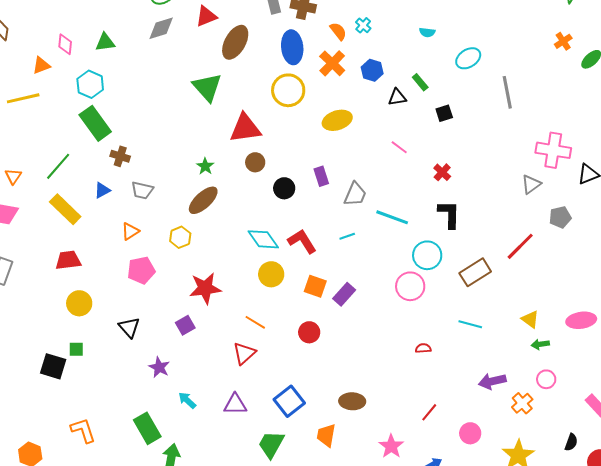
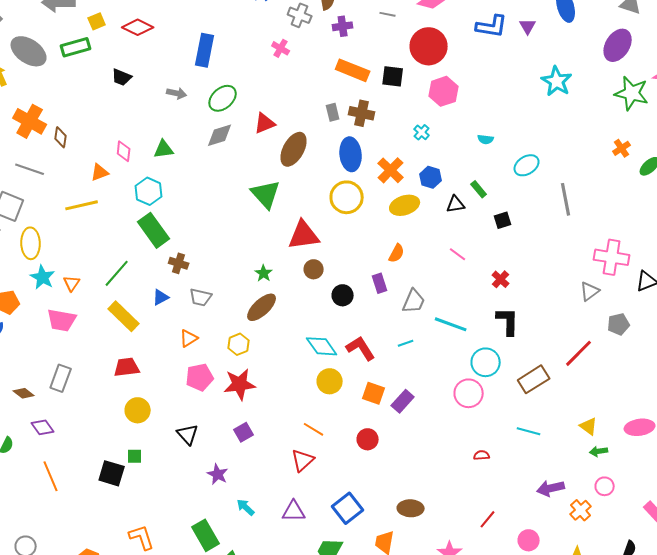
orange semicircle: (338, 31) -> (397, 253), moved, turned 66
yellow ellipse: (337, 120) -> (405, 205), moved
red star: (205, 288) -> (240, 384), moved

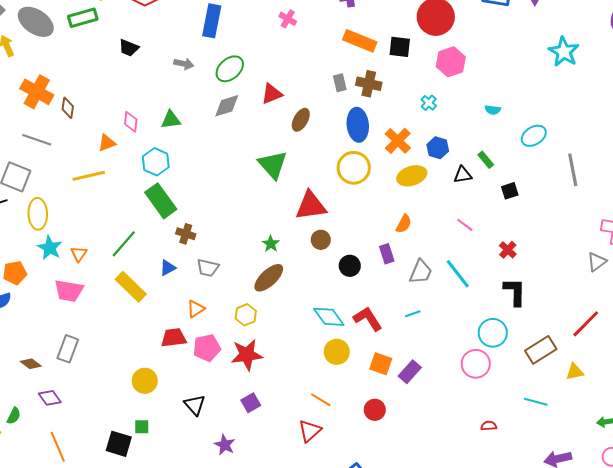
brown ellipse: (294, 149) -> (301, 120), size x0.7
cyan line: (451, 324) -> (458, 274), moved, turned 32
red trapezoid: (127, 367) -> (174, 338), moved
yellow triangle: (589, 426) -> (575, 372), moved, turned -48

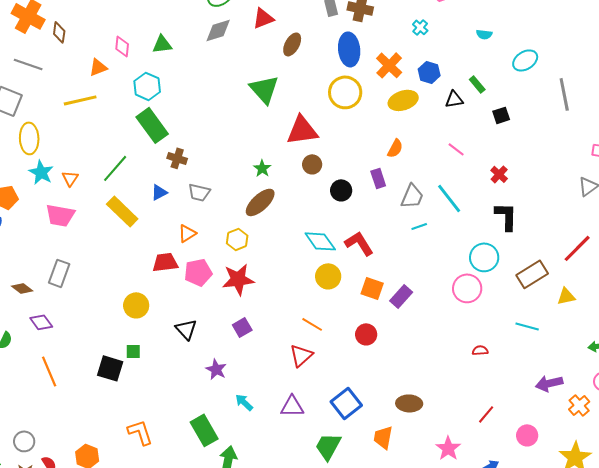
cyan line: (413, 314) -> (419, 226), moved

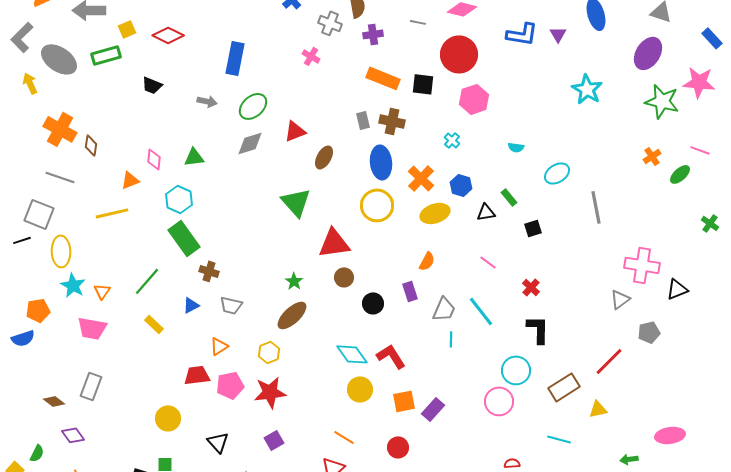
yellow rectangle: (122, 211) -> (154, 324), size x0.6
cyan line: (419, 226) -> (451, 339), turned -70
orange square: (372, 288) -> (404, 401), turned -30

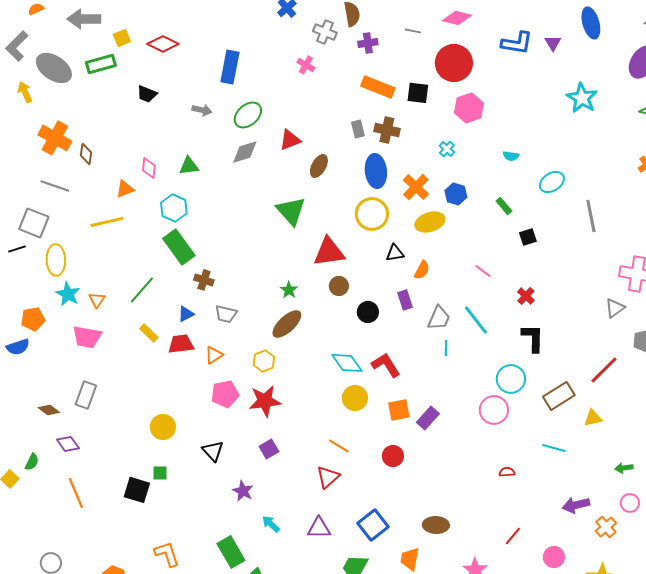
black triangle: (486, 212) -> (395, 253), moved
red trapezoid: (197, 375) -> (181, 344), moved

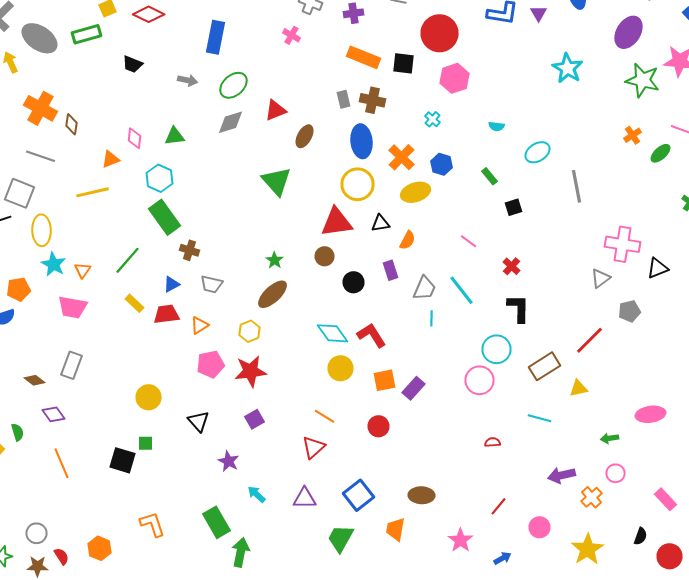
red triangle: (329, 252) -> (336, 222), moved
green semicircle: (32, 462) -> (18, 432), turned -42

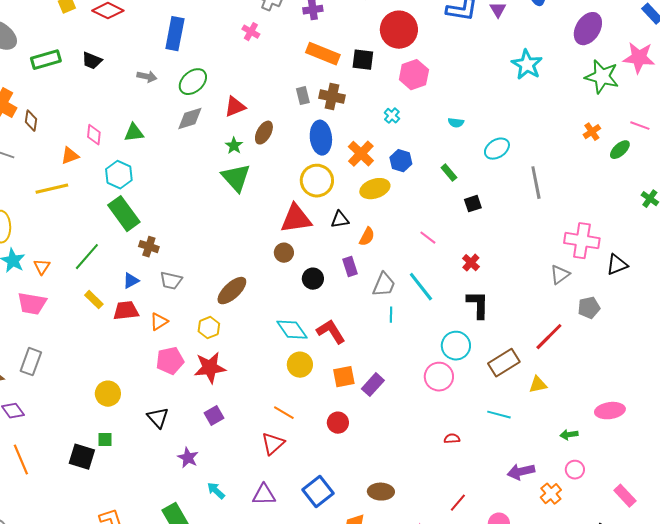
green rectangle: (86, 34) -> (46, 60), moved
green star: (274, 260) -> (234, 146), moved

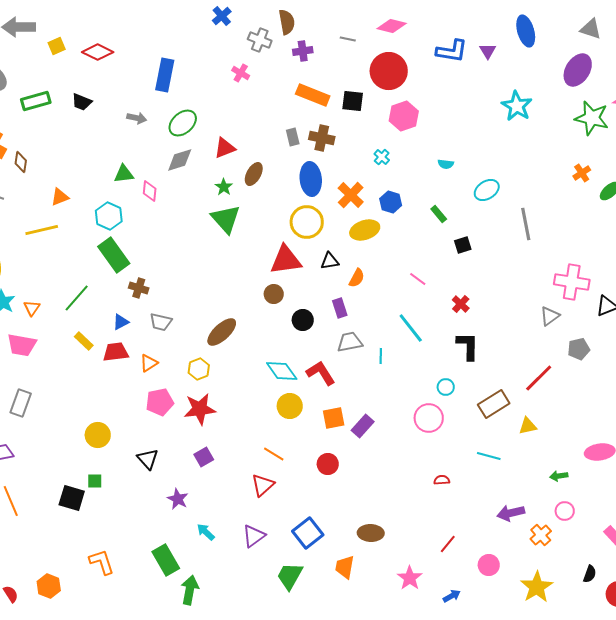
pink diamond: (94, 135) -> (150, 191), moved
gray trapezoid: (384, 285) -> (350, 342), moved, turned -124
cyan circle: (456, 346) -> (446, 387), size x0.6
purple triangle: (264, 495) -> (254, 536), turned -35

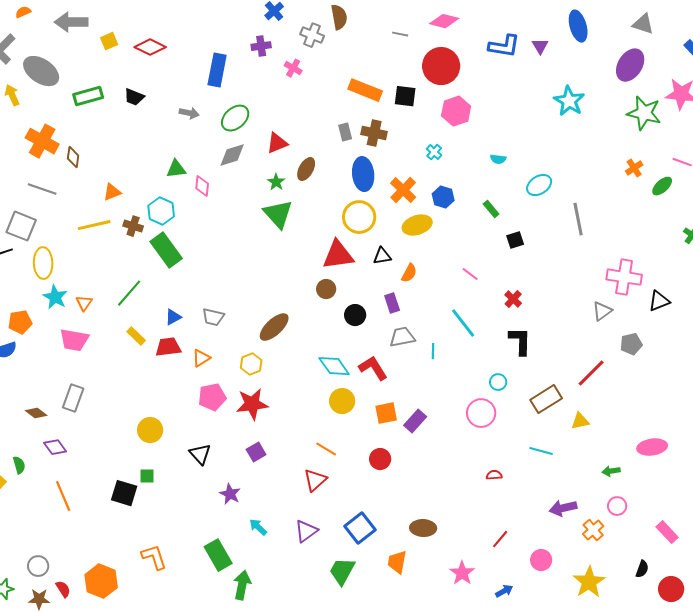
purple cross: (303, 51) -> (261, 46), moved
brown cross: (139, 288) -> (133, 226), moved
orange hexagon: (49, 586) -> (101, 581), size x1.4

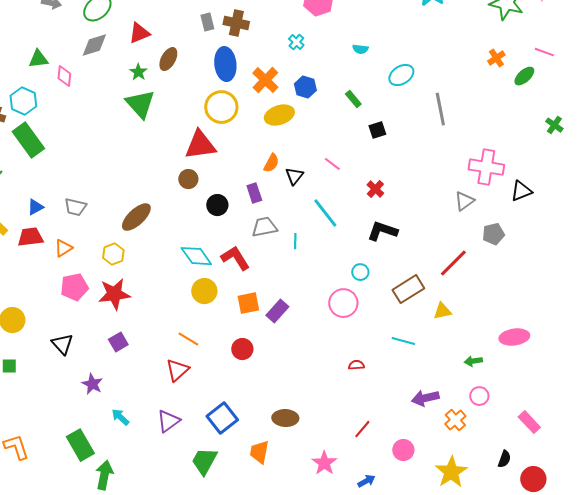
black triangle: (382, 256) -> (294, 176), moved, turned -42
black L-shape: (520, 341) -> (382, 231), turned -72

